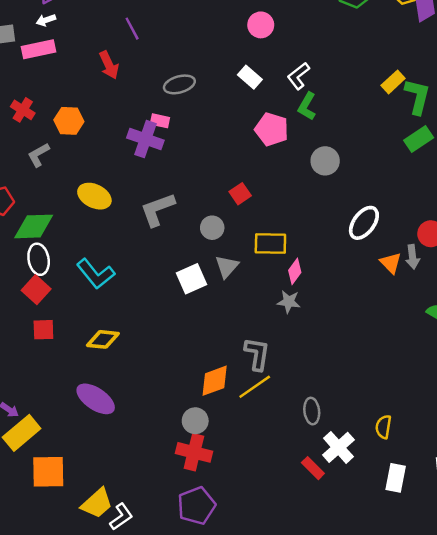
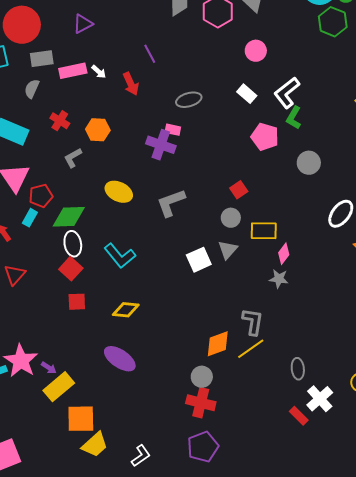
white arrow: (46, 20) -> (99, 72), moved, turned -119
white L-shape: (298, 76) -> (287, 93), size x1.4
gray circle: (212, 228) -> (231, 218), moved
yellow trapezoid: (97, 503) -> (95, 445), moved

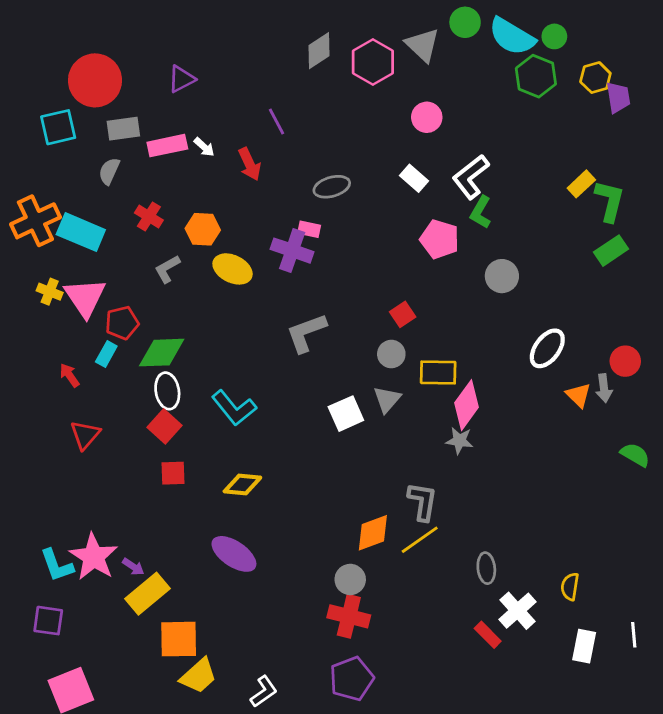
yellow ellipse: (119, 192) -> (233, 269), moved
pink diamond: (284, 254) -> (466, 405), size x1.6

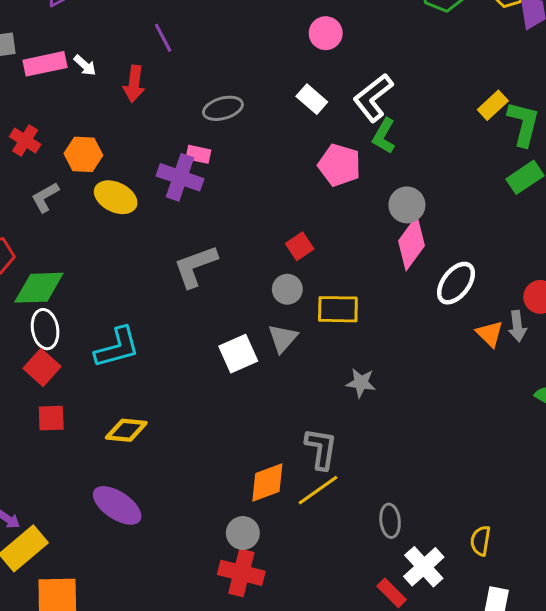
red arrow: (250, 164) -> (134, 84), turned 32
pink diamond: (466, 405) -> (412, 243), moved
cyan L-shape: (234, 408) -> (117, 347), turned -66

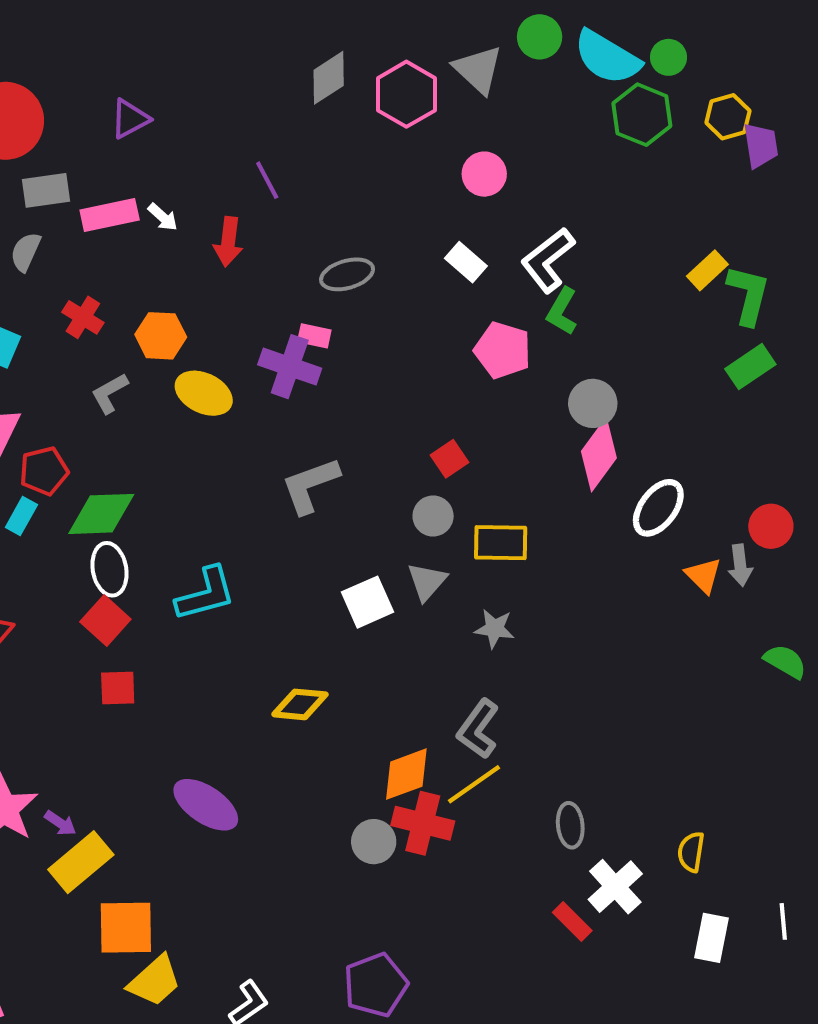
gray star: (361, 383) -> (494, 629), moved
yellow diamond: (126, 430) -> (300, 704), moved
gray L-shape: (321, 449) -> (478, 729), turned -153
red cross: (241, 573) -> (423, 823), moved

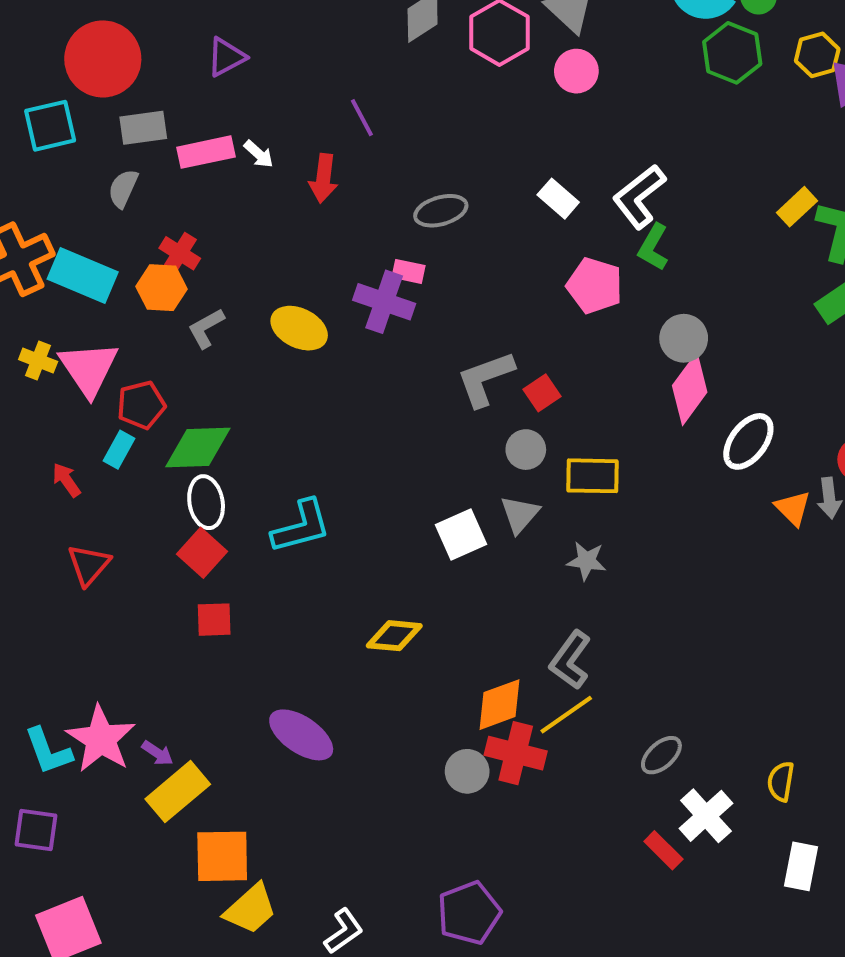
pink circle: (484, 174) -> (576, 71), moved
orange hexagon: (161, 336) -> (162, 288), moved
gray L-shape: (310, 485) -> (485, 379), moved
gray ellipse: (570, 825) -> (661, 755), turned 54

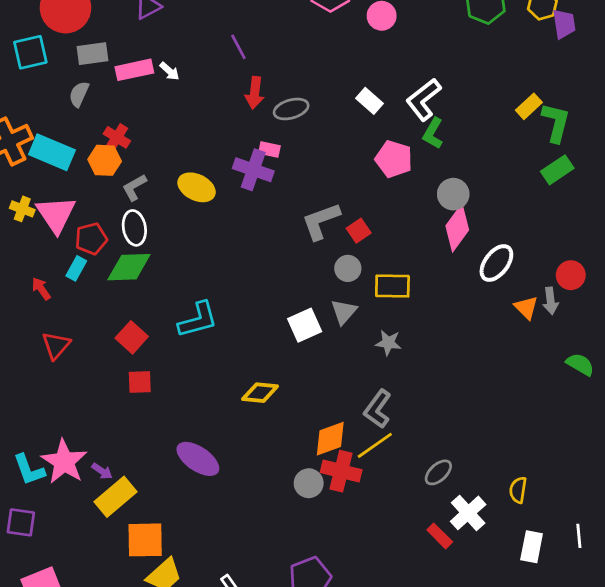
red arrow: (323, 178) -> (255, 93), moved
white ellipse: (206, 502) -> (134, 228), moved

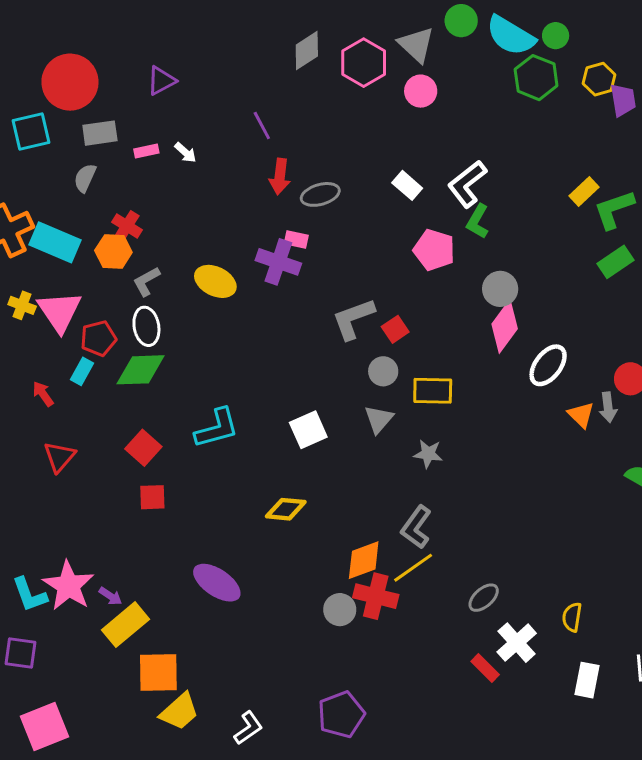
pink rectangle: (134, 70) -> (146, 151), size x0.6
green L-shape: (556, 123) -> (614, 209), turned -123
white square: (305, 325) -> (308, 430), moved

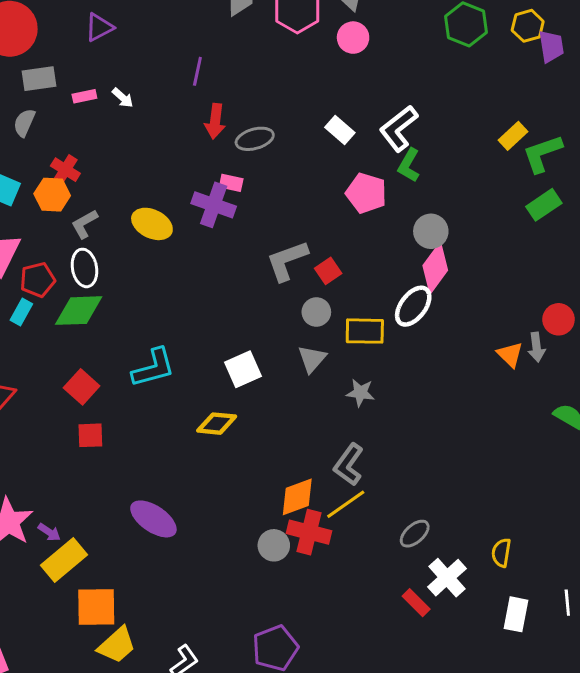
purple line: (262, 126) -> (197, 71), turned 40
white ellipse: (548, 365) -> (413, 306), moved
yellow diamond: (286, 509) -> (217, 424), moved

